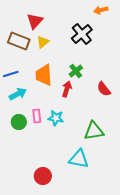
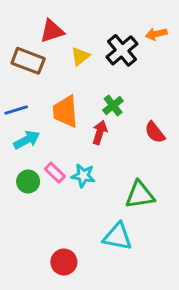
orange arrow: (101, 10) -> (156, 34), moved
red triangle: (35, 21) -> (52, 31), turned 30
yellow triangle: (43, 42) -> (80, 56), moved
pink rectangle: (37, 116) -> (55, 173), turned -40

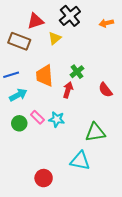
black cross: (122, 50) -> (70, 16), moved

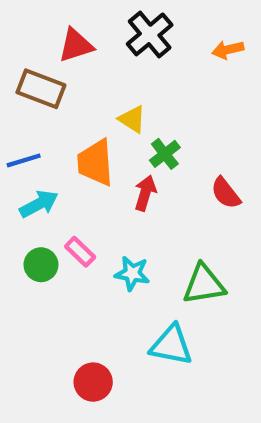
yellow triangle: (55, 38) -> (132, 119), moved, turned -48
cyan star: (57, 119) -> (132, 273), moved

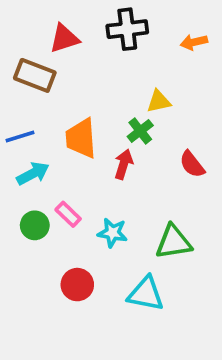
black cross: (150, 34) -> (127, 29), turned 33
yellow triangle: (132, 119) -> (159, 101), moved, turned -45
red circle: (93, 382) -> (77, 285), moved

